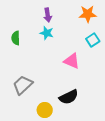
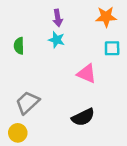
cyan square: (93, 40) -> (112, 48), turned 32
yellow circle: (45, 110) -> (18, 133), moved

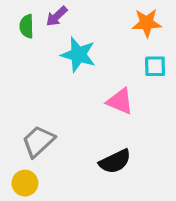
purple arrow: (58, 18) -> (57, 16), moved, turned 56
cyan star: (56, 40) -> (78, 55), size x1.5
green semicircle: (19, 46) -> (27, 26), moved

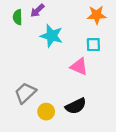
cyan square: (155, 66) -> (93, 45), moved
yellow circle: (25, 183) -> (46, 112), moved

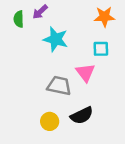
pink triangle: (79, 67) -> (85, 73), turned 30
gray trapezoid: (25, 93) -> (59, 86), moved, turned 55

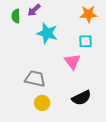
gray trapezoid: (59, 86) -> (35, 79), moved
black semicircle: (82, 115) -> (81, 98), moved

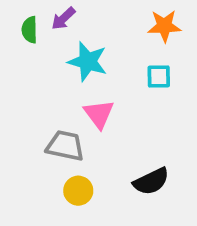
pink triangle: (72, 62) -> (99, 114), moved

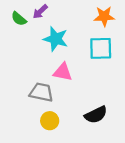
green semicircle: (30, 30) -> (19, 19), turned -49
cyan square: (159, 77) -> (101, 48), size x1.5
pink triangle: (99, 114) -> (63, 72), turned -42

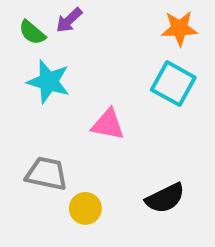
cyan star: (56, 39) -> (49, 82), moved
cyan square: (101, 48) -> (173, 84), turned 30
gray trapezoid: (41, 92) -> (47, 174), moved

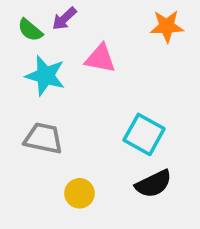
cyan square: (173, 84) -> (144, 134), moved
pink triangle: (108, 125) -> (100, 58), moved
gray trapezoid: (47, 174) -> (43, 138), moved

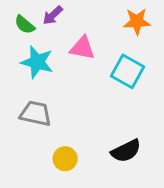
cyan square: (144, 134) -> (128, 71), moved

